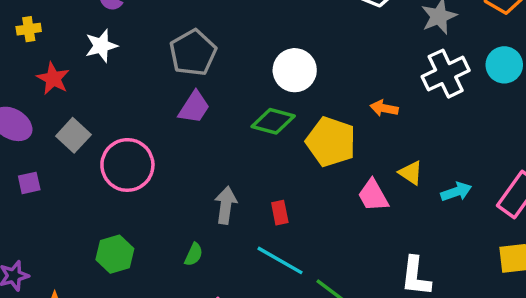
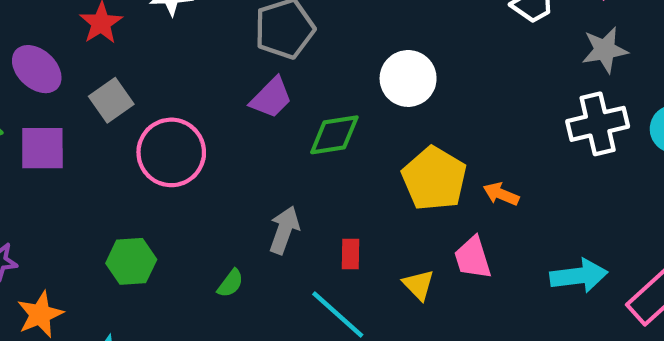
orange arrow: (384, 108) -> (501, 194), moved
green diamond: (273, 121) -> (334, 135), moved, turned -36
yellow triangle: (411, 173) -> (418, 285), moved
purple square: (29, 183) -> (42, 148), size x1.6
cyan arrow: (456, 192) -> (579, 276), size x1.4

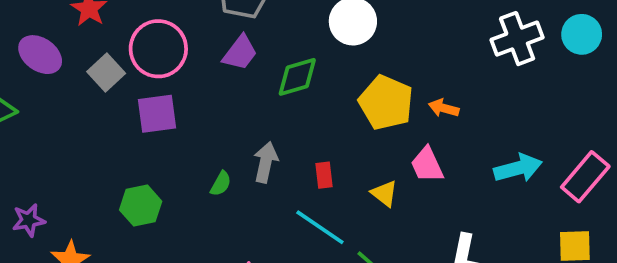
purple square: (42, 148) -> (157, 114), moved
pink circle: (171, 152) -> (158, 49), moved
green semicircle: (230, 283) -> (221, 184), moved

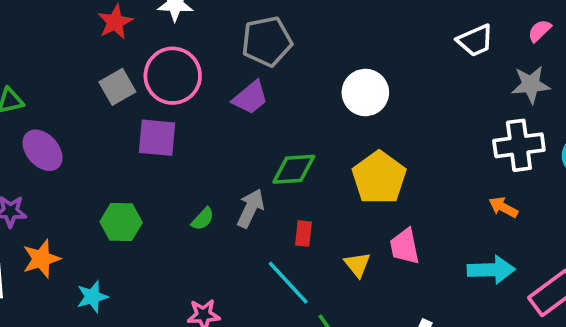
purple ellipse: (40, 55) -> (43, 150), moved
green diamond: (297, 77) -> (294, 169), moved
orange arrow: (444, 108) -> (503, 207), moved

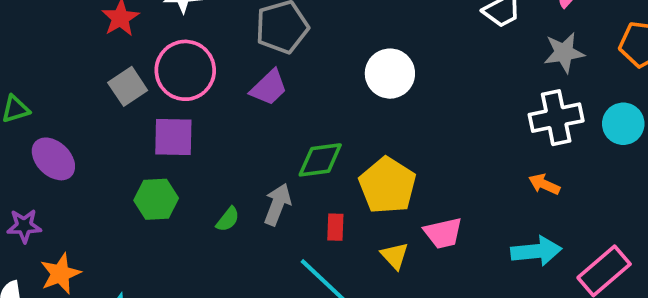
yellow pentagon: (379, 178) -> (387, 185), moved
green hexagon: (121, 222) -> (156, 199), moved
pink trapezoid: (405, 246) -> (443, 233), turned -87

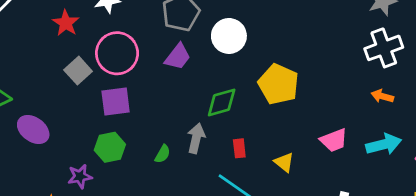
white circle: (390, 74) -> (229, 36), moved
yellow pentagon: (387, 185) -> (278, 84), moved
purple star: (24, 226) -> (80, 176), moved
pink trapezoid: (443, 233) -> (334, 140), moved

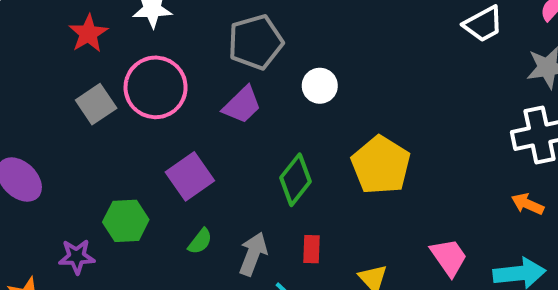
white circle: (229, 36) -> (320, 86), size x0.7
purple square: (116, 102) -> (190, 176), moved, turned -36
green diamond: (222, 102) -> (296, 180), turned -44
gray arrow: (196, 138) -> (253, 254), moved
pink trapezoid: (334, 140) -> (449, 257), turned -112

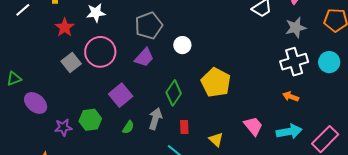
gray arrow: (253, 254) -> (155, 119), moved
purple star: (77, 257) -> (63, 127), moved

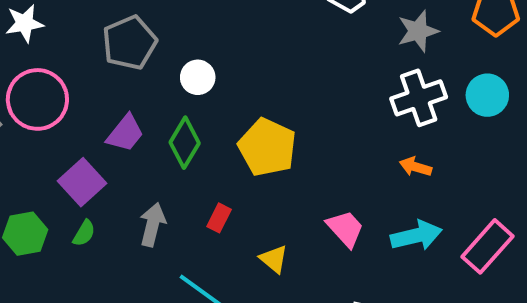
purple trapezoid: (144, 58) -> (125, 133), moved
green diamond: (174, 93) -> (185, 143), moved
green semicircle: (128, 127) -> (84, 233), moved
red rectangle: (184, 127) -> (219, 218), moved, turned 32

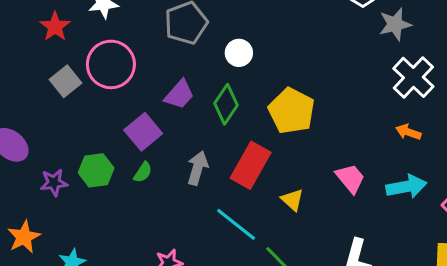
gray star: (418, 31) -> (395, 24), moved
white cross: (419, 98) -> (413, 77), turned -30
red rectangle: (219, 218) -> (251, 165), size x2.0

